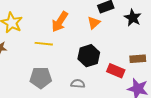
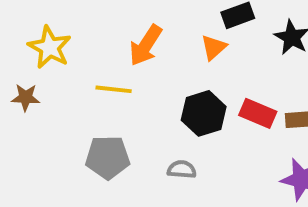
red rectangle: (116, 71) -> (258, 113), moved

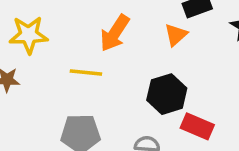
yellow star: (50, 47) -> (29, 35), turned -30
red rectangle: (258, 113) -> (197, 126), moved

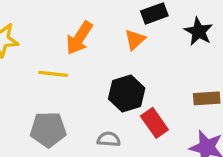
red rectangle: (197, 126) -> (154, 123), turned 32

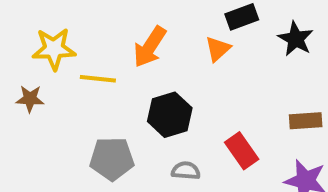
yellow line: (53, 74) -> (98, 79), moved
black hexagon: (127, 94) -> (170, 115), moved

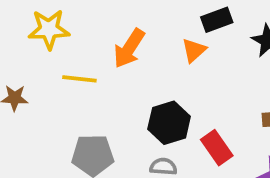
yellow star: (54, 49) -> (49, 29), moved
black hexagon: (170, 115) -> (169, 123), moved

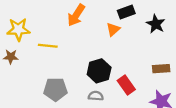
yellow star: (49, 29) -> (18, 29), moved
orange arrow: (129, 48) -> (76, 15), moved

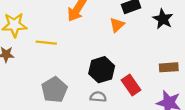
gray pentagon: (55, 89) -> (54, 90), turned -30

